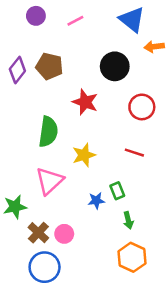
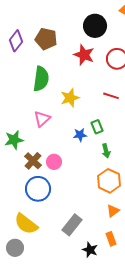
brown pentagon: (49, 66) -> (46, 39), moved
purple diamond: (17, 70) -> (16, 41), moved
red star: (85, 102) -> (84, 55), moved
pink triangle: (49, 181) -> (42, 119), size x0.7

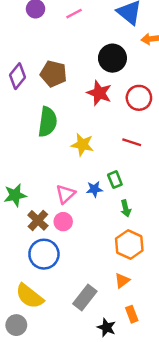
yellow star: (70, 98) -> (82, 145), turned 30
pink triangle: (42, 119) -> (66, 194), moved
orange triangle: (113, 211) -> (122, 281), moved

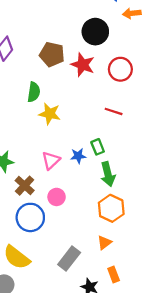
brown pentagon: (54, 74) -> (52, 54), moved
green semicircle: (48, 122) -> (34, 92), size x0.7
yellow star: (82, 145) -> (50, 114), moved
green arrow: (126, 208) -> (108, 174), size x1.5
pink circle: (63, 222) -> (57, 197), moved

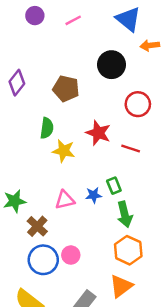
red star: (83, 65) -> (98, 133), moved
pink triangle: (51, 160) -> (65, 200), turned 30
pink circle: (57, 197) -> (71, 255), moved
orange triangle: (104, 243) -> (121, 286), size x1.5

